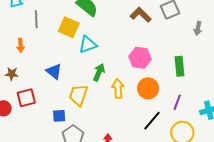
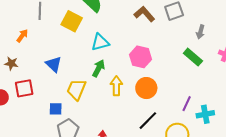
orange arrow: (21, 45) -> (22, 36), turned -144
cyan triangle: (88, 45) -> (100, 42), moved
green rectangle: (179, 66) -> (193, 57), moved, turned -48
purple line: (177, 102) -> (187, 104), moved

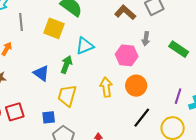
gray arrow: (200, 32) -> (146, 39), moved
green arrow: (99, 68) -> (66, 65), moved
red square: (24, 88) -> (15, 112), moved

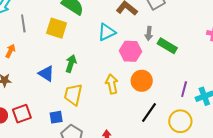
cyan triangle: (85, 46) -> (107, 32), moved
green rectangle: (179, 49) -> (167, 46), moved

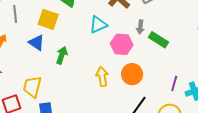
blue triangle: (46, 74) -> (37, 43), moved
yellow trapezoid: (73, 95) -> (32, 87), moved

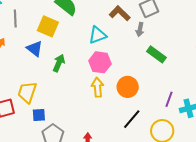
gray arrow: (140, 27) -> (140, 30), moved
pink hexagon: (122, 44) -> (100, 62), moved

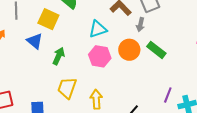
yellow arrow: (98, 87) -> (96, 99), moved
orange circle: (128, 87) -> (129, 50), moved
yellow trapezoid: (27, 92) -> (67, 88), moved

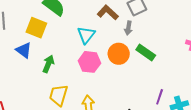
cyan triangle: (98, 29) -> (86, 35), turned -30

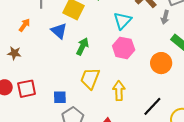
orange circle: (119, 54) -> (161, 63), moved

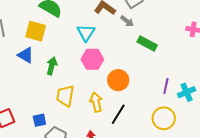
gray arrow: (165, 17) -> (127, 21), turned -56
orange circle: (161, 63) -> (118, 80), moved
black line: (152, 106) -> (118, 114), moved

